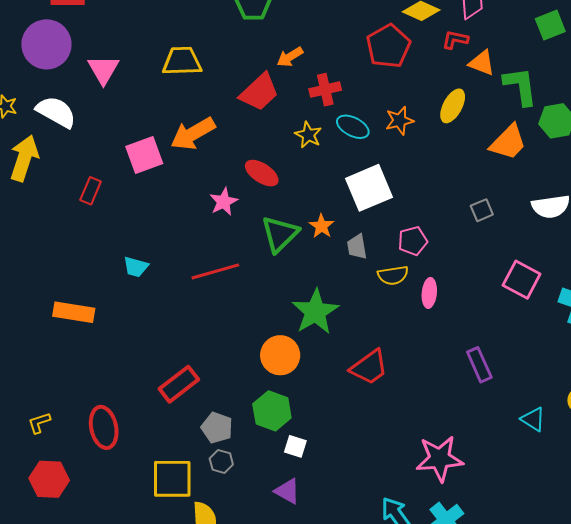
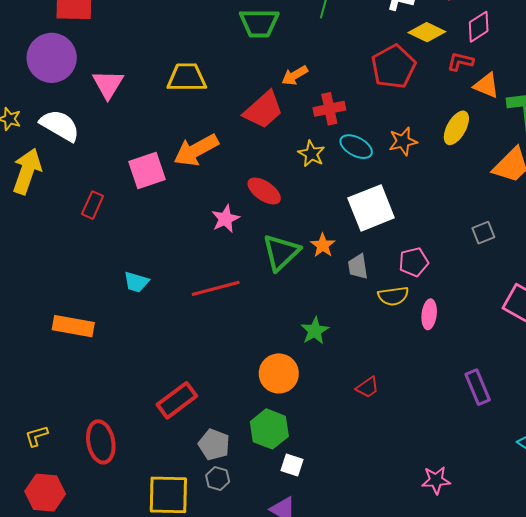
green star: (315, 312) -> (315, 331), size x0.6
red trapezoid: (369, 367) -> (368, 387), size x0.6
pink star: (440, 459) -> (436, 480), size x0.6

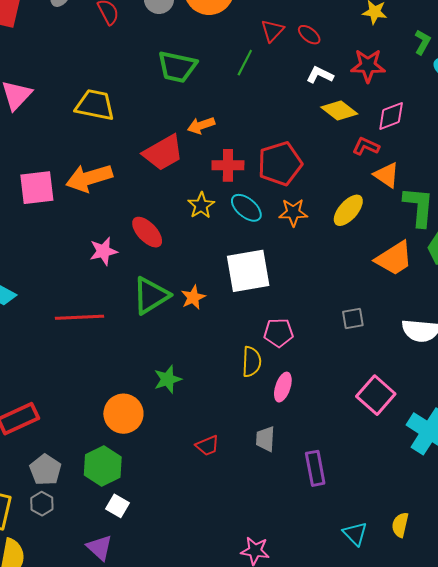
red pentagon: (393, 67) -> (280, 164), moved
gray trapezoid: (358, 267) -> (265, 439), moved
yellow semicircle: (393, 296) -> (252, 362), turned -92

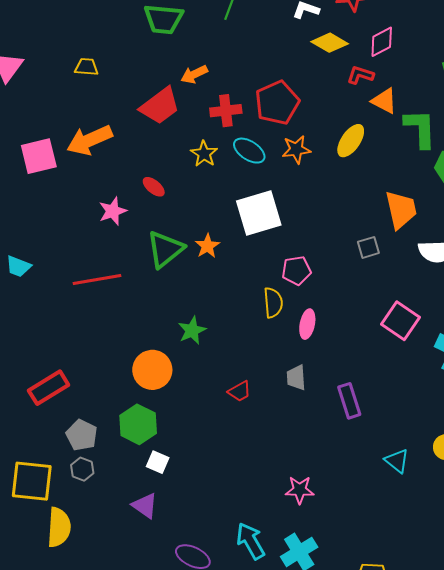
yellow trapezoid: (95, 105) -> (86, 67), size x0.6
red ellipse: (147, 232) -> (154, 187), size x0.7
orange trapezoid: (394, 258) -> (401, 210), moved, turned -63

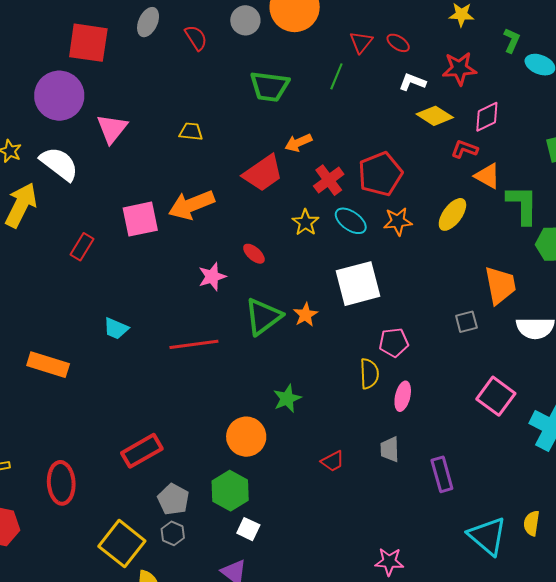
red cross: (226, 111) -> (329, 180), turned -32
cyan triangle: (397, 461) -> (487, 536), size x1.6
yellow square: (32, 481) -> (122, 544), turned 30

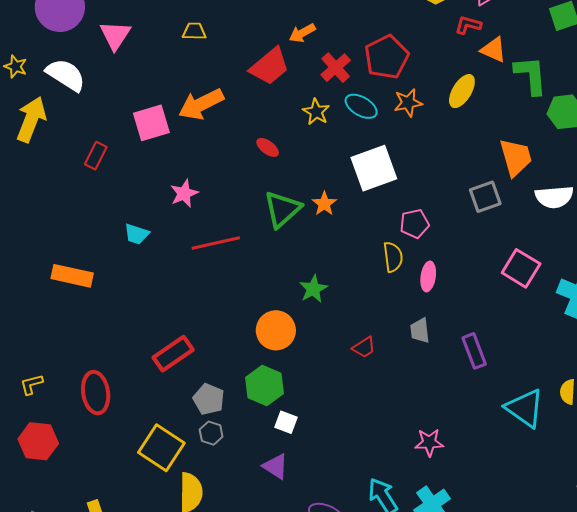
pink star: (212, 277) -> (184, 193), moved
gray square: (466, 322) -> (485, 197), size x1.4

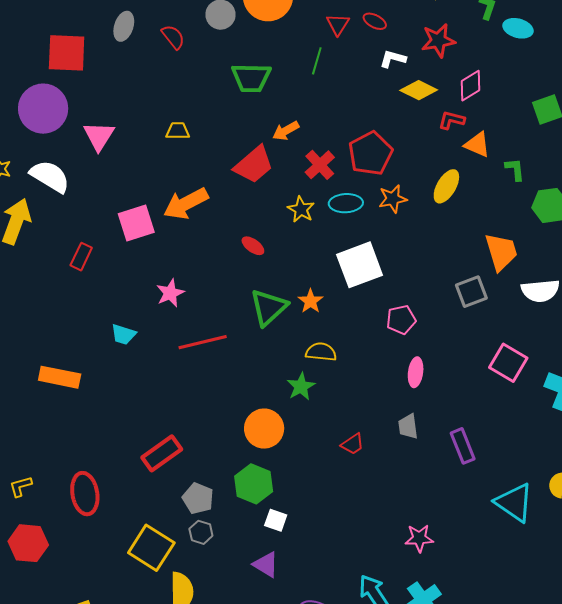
green L-shape: (531, 75) -> (515, 169), size x0.6
cyan ellipse: (361, 106) -> (346, 203), turned -32
yellow semicircle: (393, 257) -> (321, 352), moved, turned -76

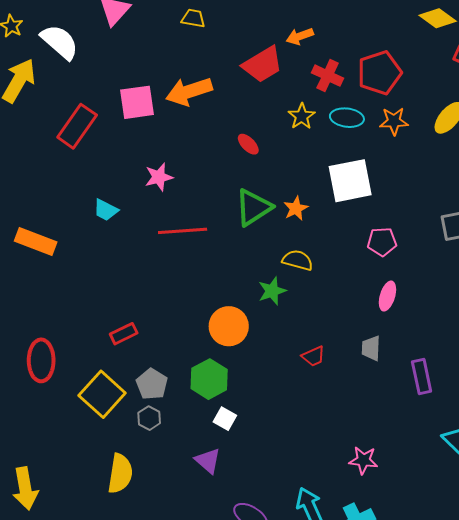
red cross: (320, 165) -> (328, 76), turned -32
red rectangle: (81, 257) -> (77, 126), size x1.6
red rectangle: (162, 453) -> (124, 334), size x0.7
yellow square: (151, 548) -> (102, 394), moved

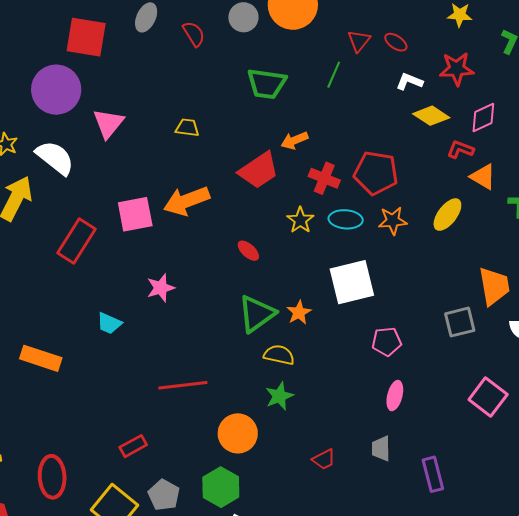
red pentagon: (379, 73) -> (376, 173), turned 30
red line: (183, 231) -> (183, 385), moved
yellow semicircle: (298, 260) -> (279, 355), moved

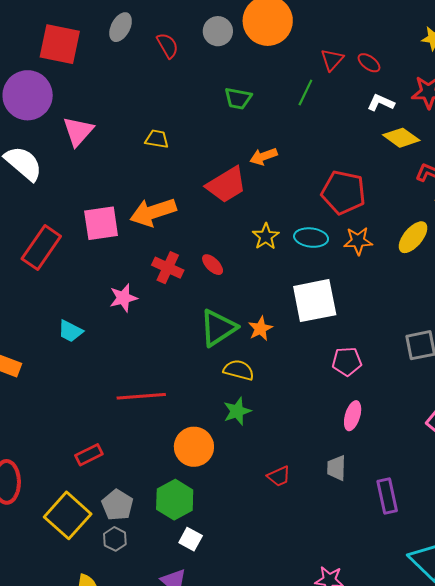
green trapezoid: (267, 84) -> (238, 98), size x0.7
red cross: (324, 178) -> (168, 268), moved

